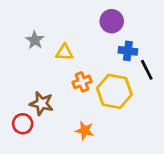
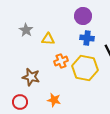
blue cross: (128, 51) -> (87, 38), moved
red circle: (23, 124) -> (20, 102), moved
orange star: (85, 130) -> (54, 100), moved

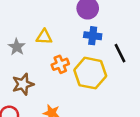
gray star: (26, 30) -> (17, 47), moved
brown star: (31, 77) -> (23, 84), turned -30

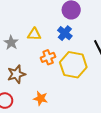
blue cross: (93, 36) -> (65, 33), moved, turned 32

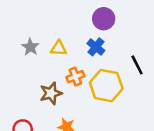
gray star: (11, 43) -> (30, 47), moved
brown star: (16, 74) -> (51, 93), moved

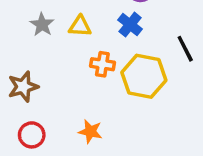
orange cross: (75, 77) -> (102, 64), turned 30
brown star: (51, 93) -> (23, 87), moved

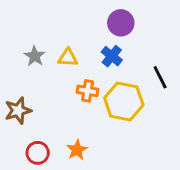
orange star: (90, 131) -> (77, 150), turned 30
red circle: (32, 135) -> (38, 153), moved

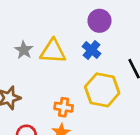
yellow triangle: (68, 58) -> (53, 51), size x1.5
orange cross: (88, 91) -> (64, 107), moved

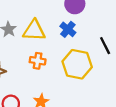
orange cross: (64, 107) -> (38, 61), moved

